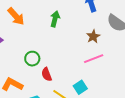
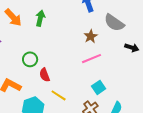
green arrow: (55, 19) -> (40, 18), moved
cyan square: (80, 87) -> (99, 87), moved

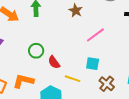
brown star: (91, 36) -> (76, 11), moved
cyan square: (99, 87) -> (93, 64), moved, turned -32

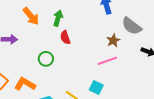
brown star: (76, 11) -> (113, 40), moved
red semicircle: (54, 62) -> (65, 37), moved

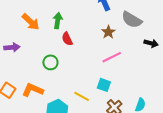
brown star: (113, 40) -> (108, 32), moved

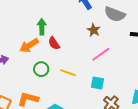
orange arrow: (31, 22) -> (29, 45), moved, turned 114
yellow line: (82, 96) -> (68, 73), moved

